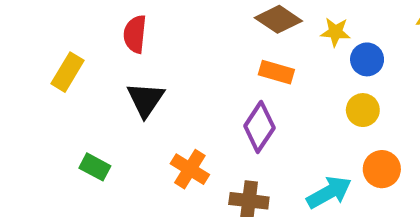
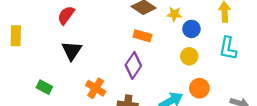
red semicircle: (135, 34) -> (66, 15), turned 30
yellow rectangle: (68, 72) -> (16, 36), moved, turned -30

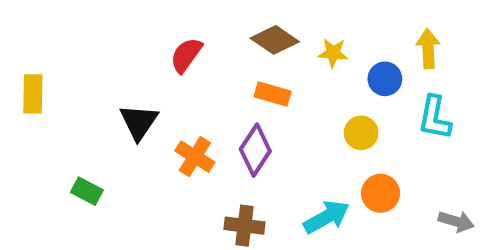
red semicircle: (66, 15) -> (186, 55), moved
blue circle: (191, 29) -> (385, 79), moved
orange cross: (96, 88) -> (195, 157), moved

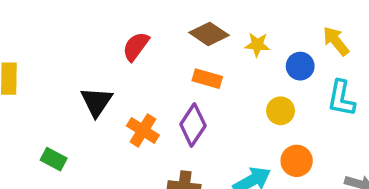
yellow arrow: (428, 49) -> (336, 41), turned -36

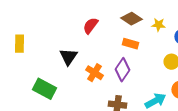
green rectangle: (54, 159) -> (44, 89), size x1.6

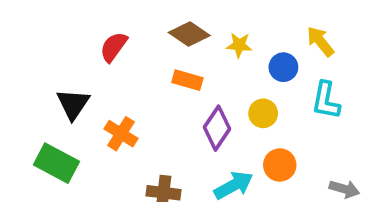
purple diamond: (122, 70) -> (217, 128), moved
green rectangle: (44, 89) -> (56, 163), moved

